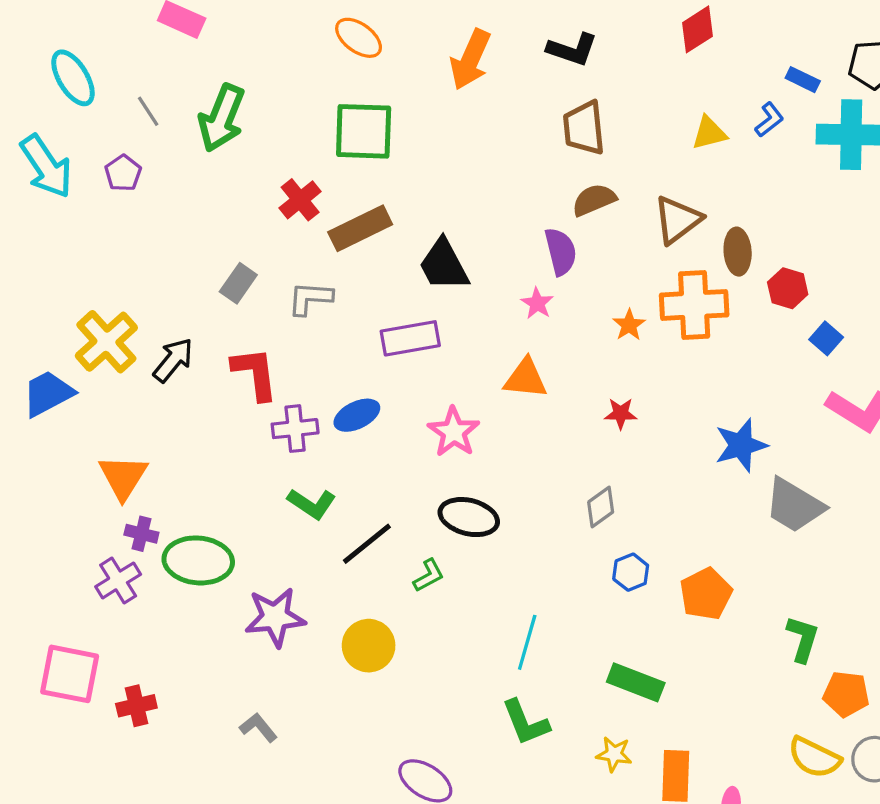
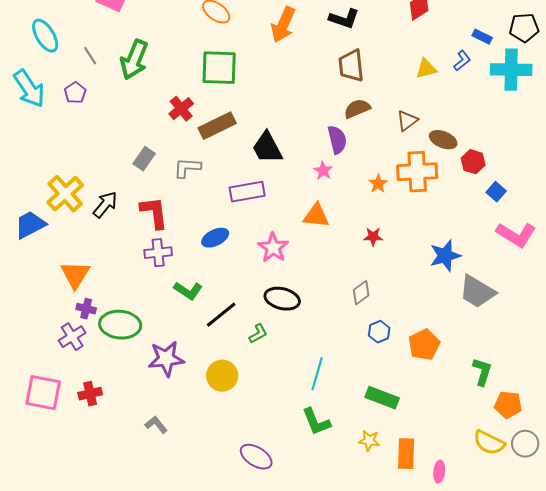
brown triangle: (677, 220) -> (407, 121), size x0.7
brown ellipse: (738, 252) -> (443, 140), turned -64
purple cross: (295, 429) -> (158, 253), moved
red cross: (136, 706) -> (90, 394), moved

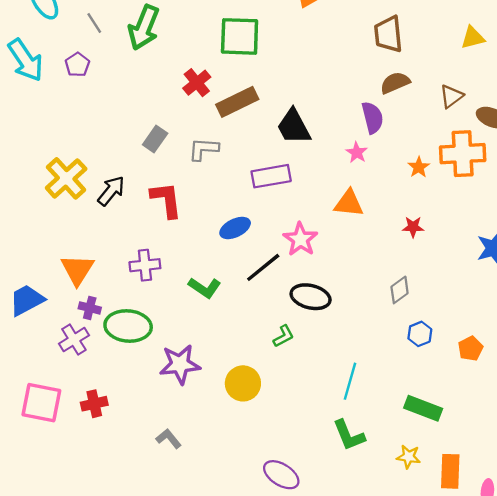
blue trapezoid: (30, 225) -> (27, 300), moved
purple cross: (158, 253) -> (145, 265), moved
black line: (221, 315) -> (263, 267), moved
orange pentagon: (424, 345) -> (470, 349), size x0.7

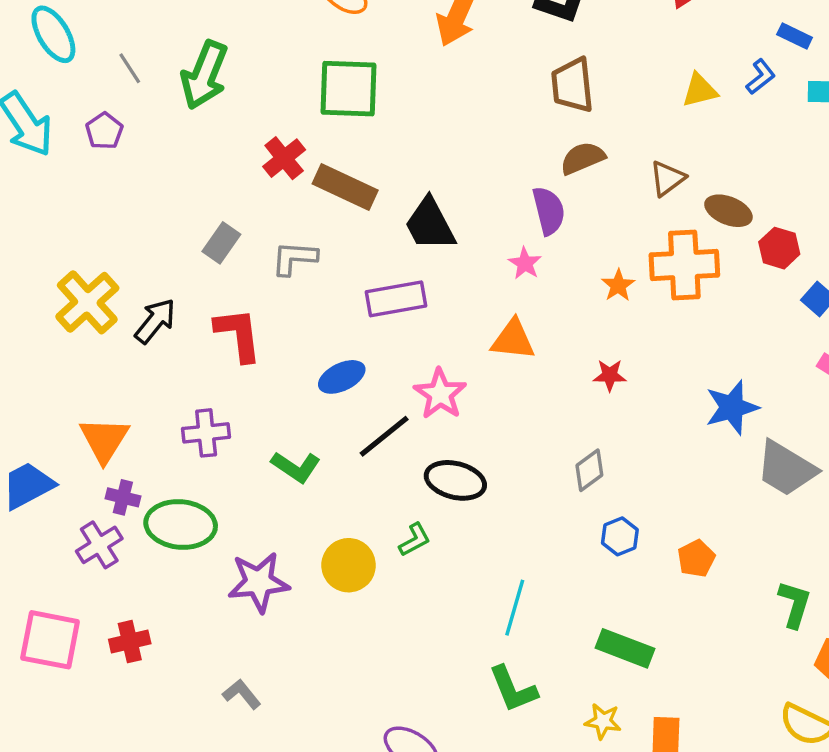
brown rectangle: (237, 102) -> (345, 187), turned 51
yellow circle: (243, 383) -> (349, 565), moved

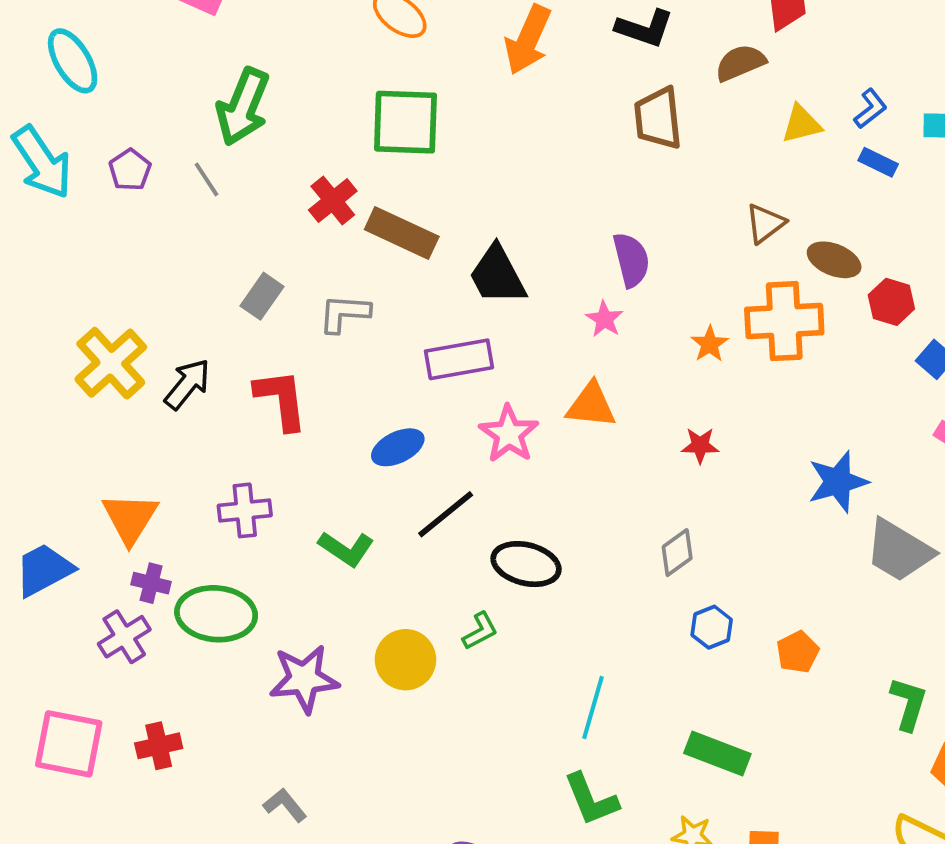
blue rectangle: (795, 36) -> (878, 162), moved
gray line: (130, 68) -> (207, 179), moved
brown semicircle: (583, 158) -> (740, 63), moved
pink star: (440, 394) -> (509, 434), moved

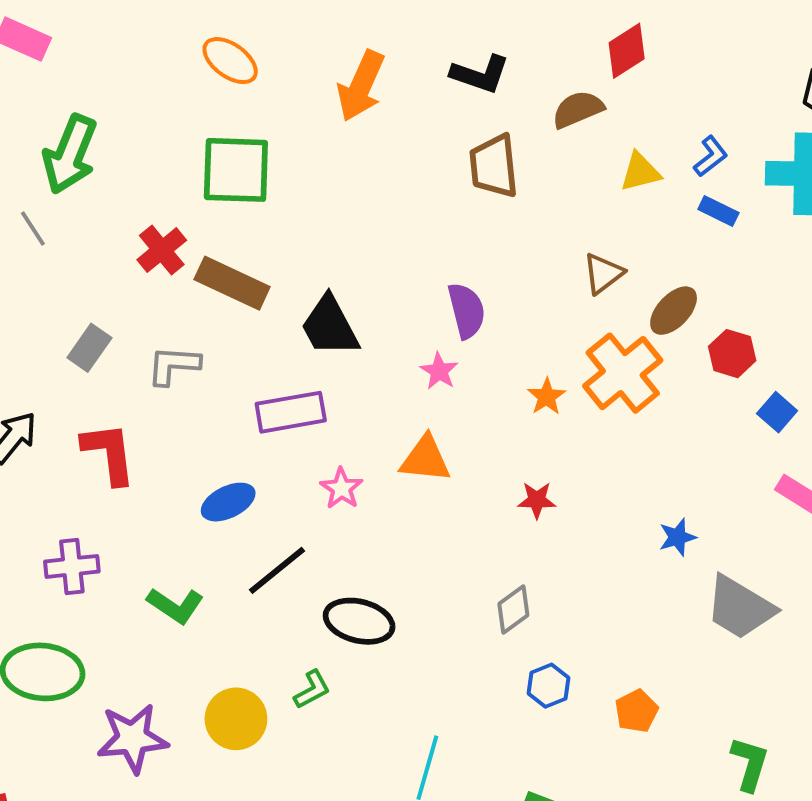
brown ellipse: (834, 260) -> (674, 311), turned -69
orange cross: (784, 321) -> (623, 373), turned -36
pink star: (509, 434) -> (341, 488), size x0.7
blue star: (838, 482) -> (677, 537), size x0.6

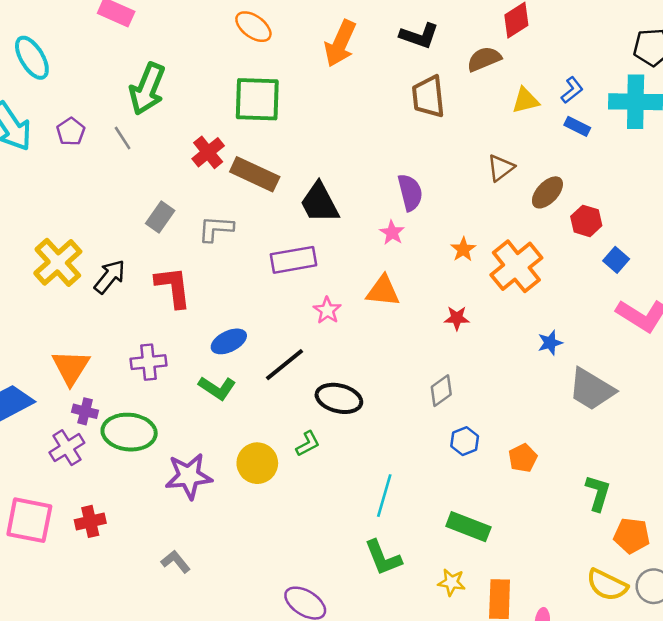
orange cross: (623, 373) -> (516, 266), moved
blue ellipse: (228, 502) -> (229, 341), moved

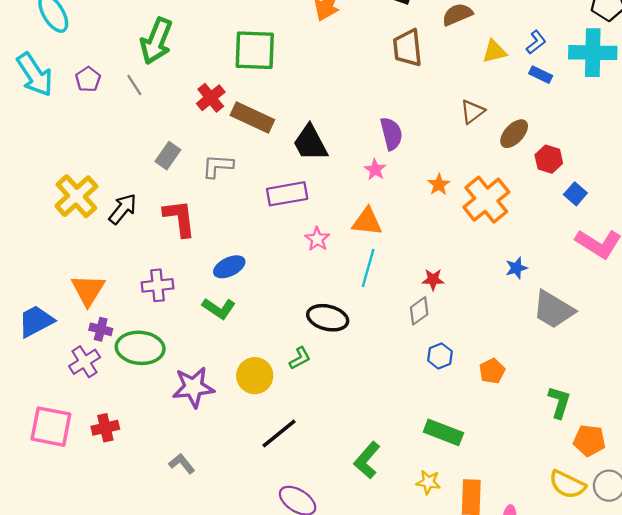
red star: (457, 318) -> (433, 280), moved
black line: (285, 365) -> (279, 434), moved
cyan line: (384, 496) -> (368, 268), moved
green L-shape: (383, 558) -> (367, 460), turned 63

